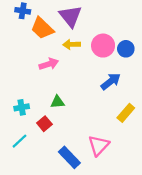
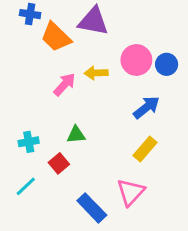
purple triangle: (70, 16) -> (93, 21), turned -40
yellow arrow: (72, 44) -> (96, 73), moved
pink arrow: (49, 64) -> (65, 84), turned -30
yellow rectangle: (126, 113) -> (145, 149), moved

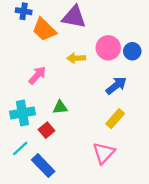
pink arrow: (65, 84) -> (37, 75), moved
cyan cross: (29, 142) -> (22, 113), size x1.5
blue rectangle: (92, 208) -> (43, 166), moved

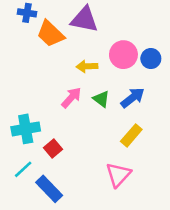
pink arrow: (37, 75) -> (71, 98), moved
green triangle: (60, 107) -> (101, 99), moved, turned 42

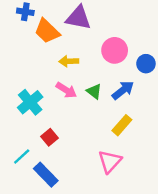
blue circle: (151, 59) -> (146, 64), moved
yellow arrow: (87, 66) -> (69, 61), moved
pink arrow: (71, 98) -> (66, 90), turned 80
cyan cross: (26, 129) -> (30, 102), moved, turned -30

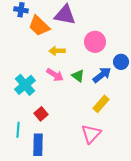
blue circle: (146, 64) -> (121, 62), moved
cyan line: (22, 157) -> (18, 130), turned -42
blue rectangle: (46, 175) -> (38, 145), turned 45

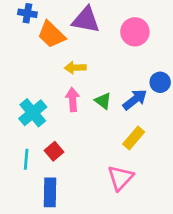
pink circle: (95, 42) -> (135, 32), moved
pink arrow: (55, 75) -> (73, 100), turned -126
cyan line: (18, 130) -> (26, 159), moved

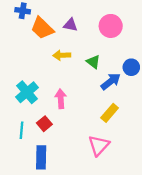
purple triangle: (86, 20) -> (70, 25), moved, size x0.6
pink arrow: (73, 100) -> (61, 99), moved
green triangle: (103, 101) -> (93, 62), moved

